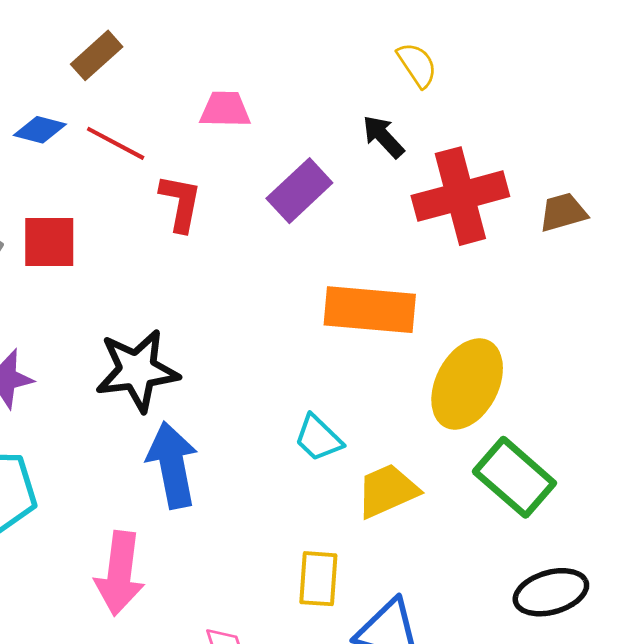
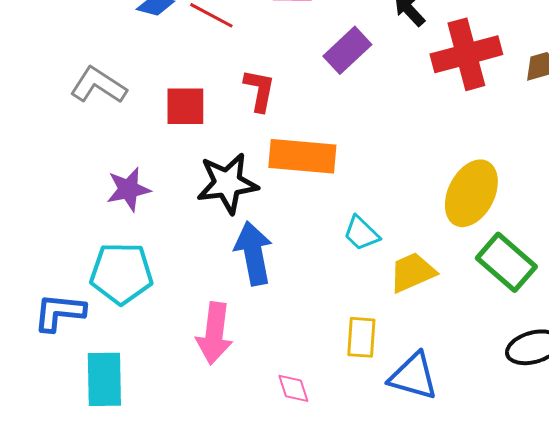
red L-shape: (180, 203) -> (259, 90), moved
red square: (49, 242) -> (185, 106), moved
orange rectangle: (370, 310) -> (302, 156), moved

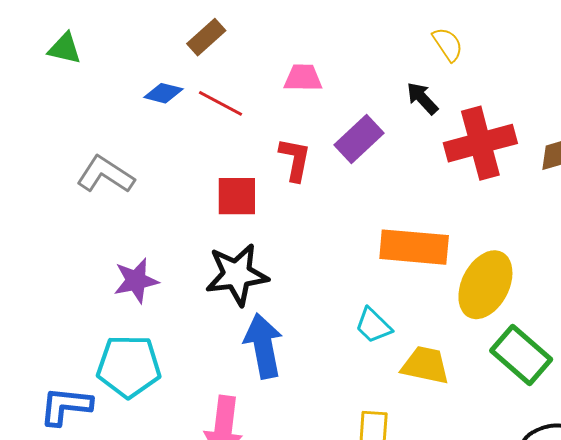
red L-shape: (259, 90) -> (295, 159), moved
red square: (185, 106) -> (237, 196), moved
orange rectangle: (302, 156) -> (414, 247), moved
yellow trapezoid: (412, 272) -> (425, 365), turned 36

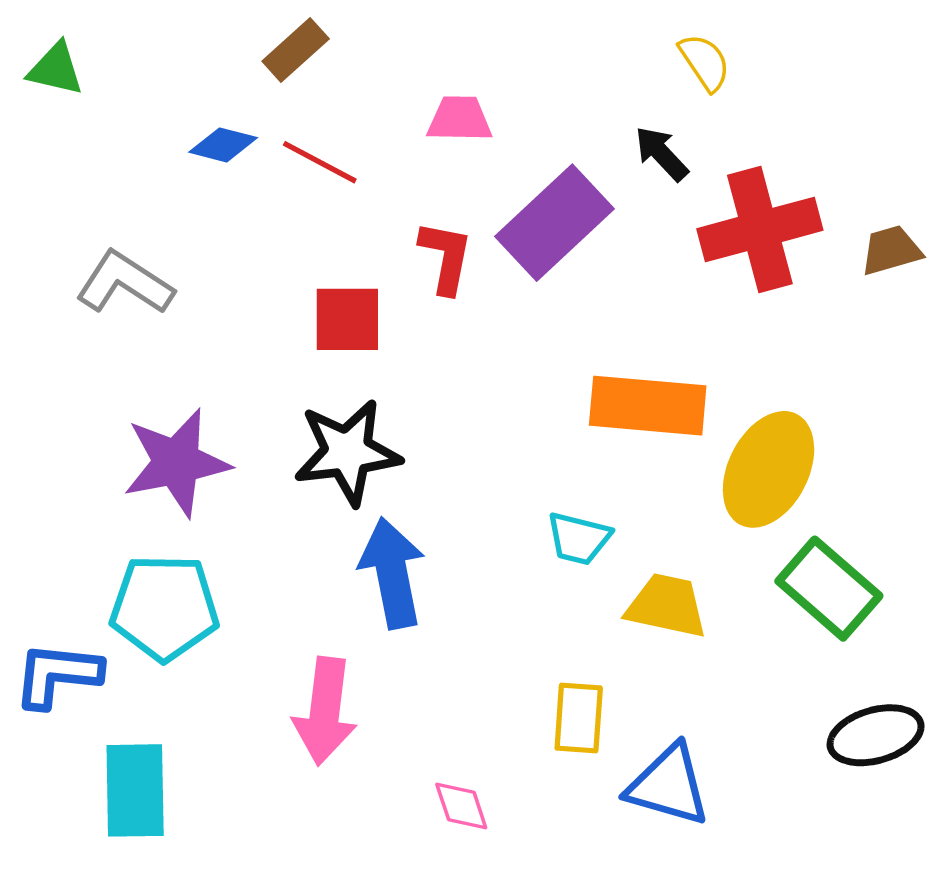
purple rectangle: (359, 139) -> (554, 223), size x1.4
purple star: (136, 281) -> (176, 463), size x1.4
cyan trapezoid: (373, 325) -> (579, 538), turned -30

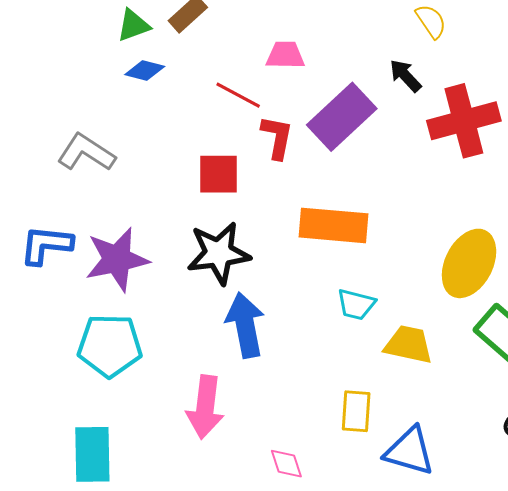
green triangle: (56, 69) -> (133, 25), moved, turned -33
red line: (320, 162) -> (238, 95), moved
orange rectangle: (648, 406) -> (334, 225), moved
blue L-shape: (57, 675) -> (46, 245), moved

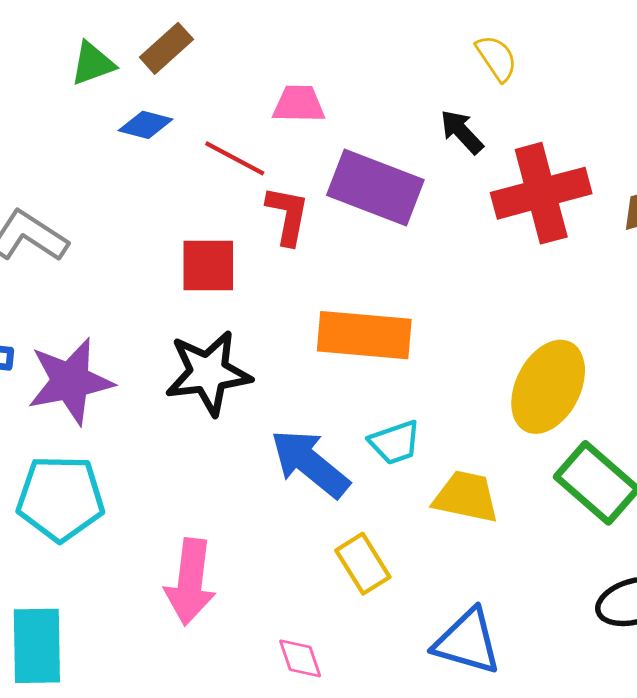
blue diamond: (145, 70) -> (146, 125), moved
purple rectangle: (342, 117) -> (375, 188), turned 64
cyan trapezoid: (356, 304) -> (395, 442), turned -33
blue arrow: (245, 325) -> (310, 463), moved, turned -40
yellow rectangle: (356, 411) -> (363, 564), moved, turned -36

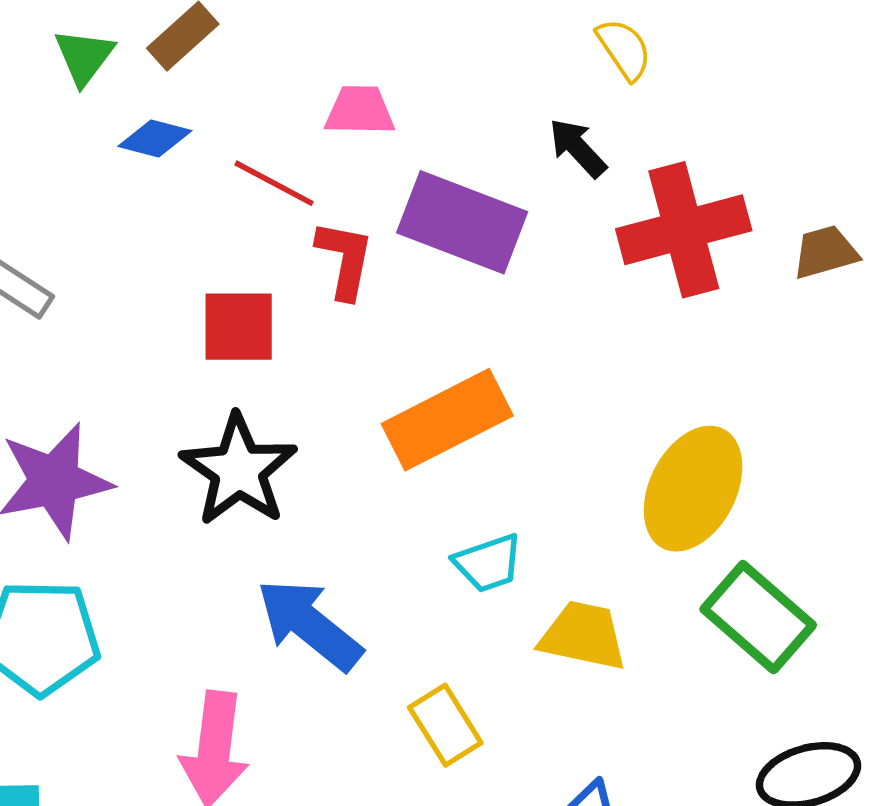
green triangle: (93, 64) -> (84, 57), turned -33
orange rectangle: (364, 335) -> (447, 420), turned -32
black star: (208, 373) -> (239, 470), turned -30
blue arrow: (310, 463) -> (309, 625), moved

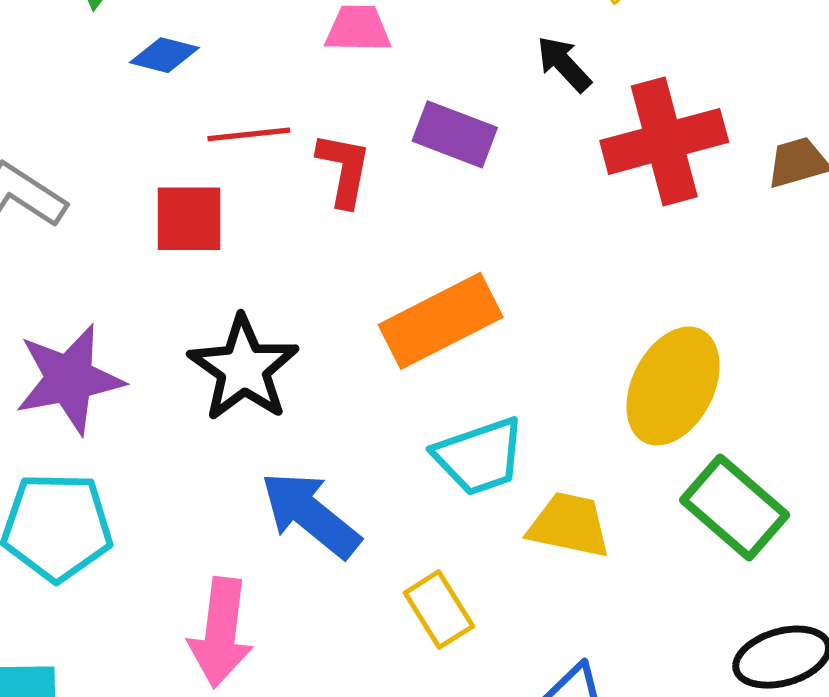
red line: (274, 183) -> (249, 134), moved, turned -34
purple rectangle: (462, 222) -> (455, 134), size x0.7
red square: (239, 327) -> (189, 219), moved
cyan trapezoid: (488, 563) -> (479, 456), size x1.4

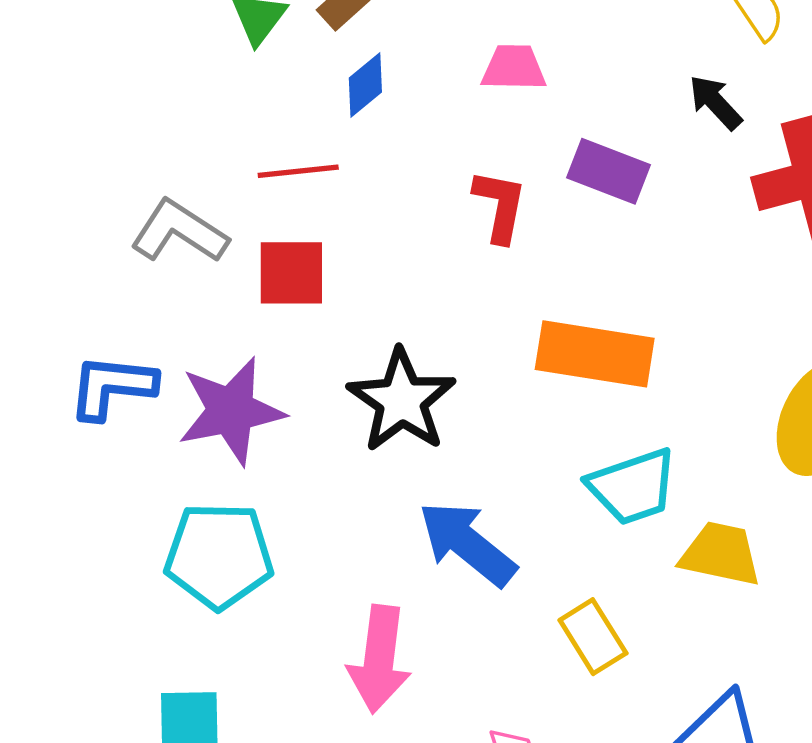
blue diamond: (164, 55) -> (365, 85), moved, turned -54
red line: (249, 134) -> (298, 171), moved
red square: (189, 219) -> (291, 273), moved
orange rectangle: (441, 321) -> (595, 354), turned 36

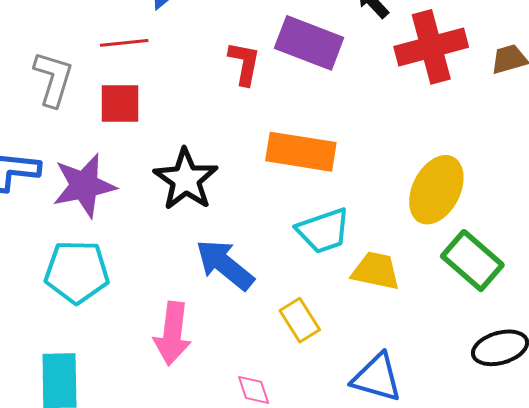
purple rectangle: (608, 171) -> (309, 43), size x1.4
gray L-shape: (179, 232) -> (53, 79), turned 74

